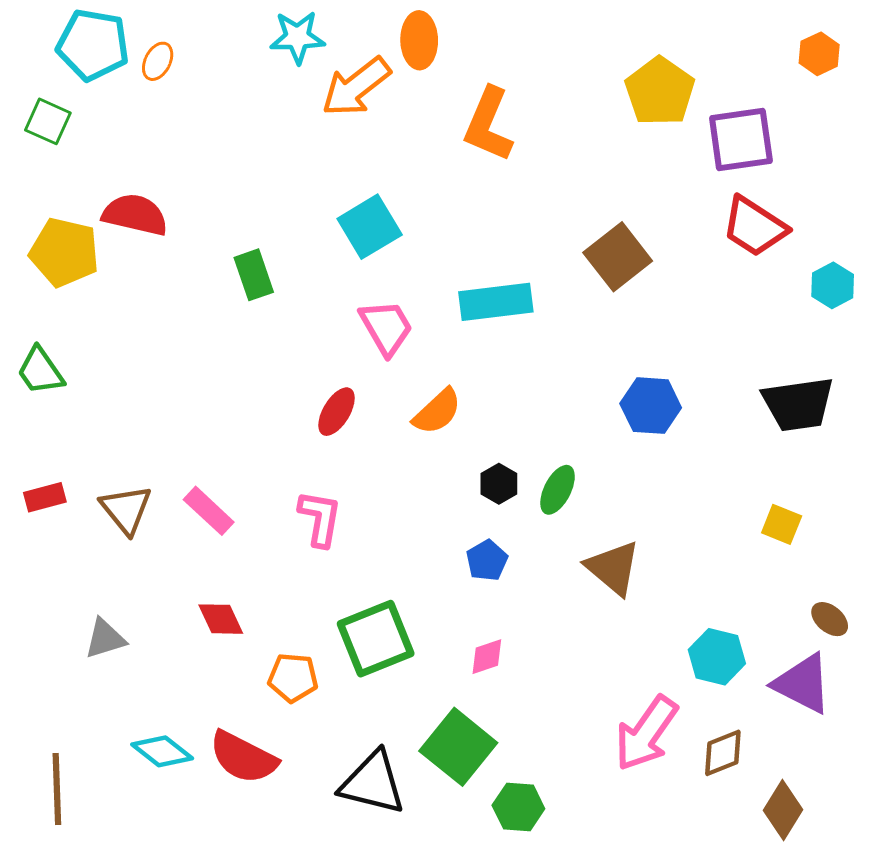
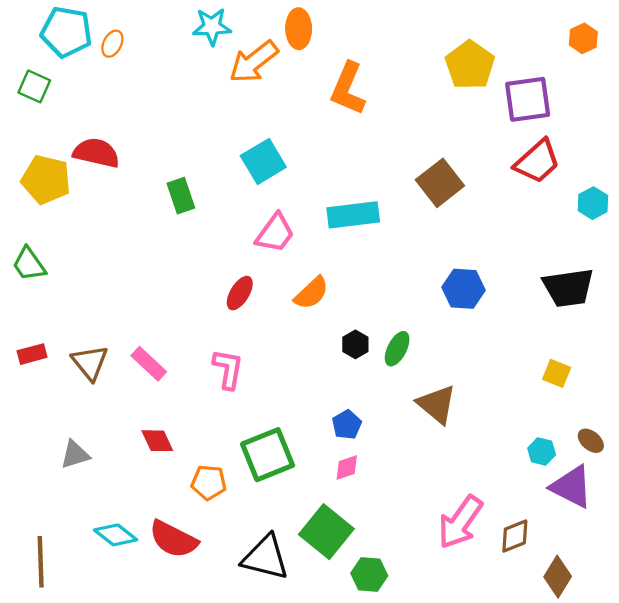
red trapezoid: (754, 227) -> (537, 161), turned -75
pink trapezoid: (386, 327) -> (275, 233), turned 66
blue pentagon: (487, 560) -> (347, 425), moved
cyan hexagon: (717, 657) -> (542, 451), moved, size x0.7

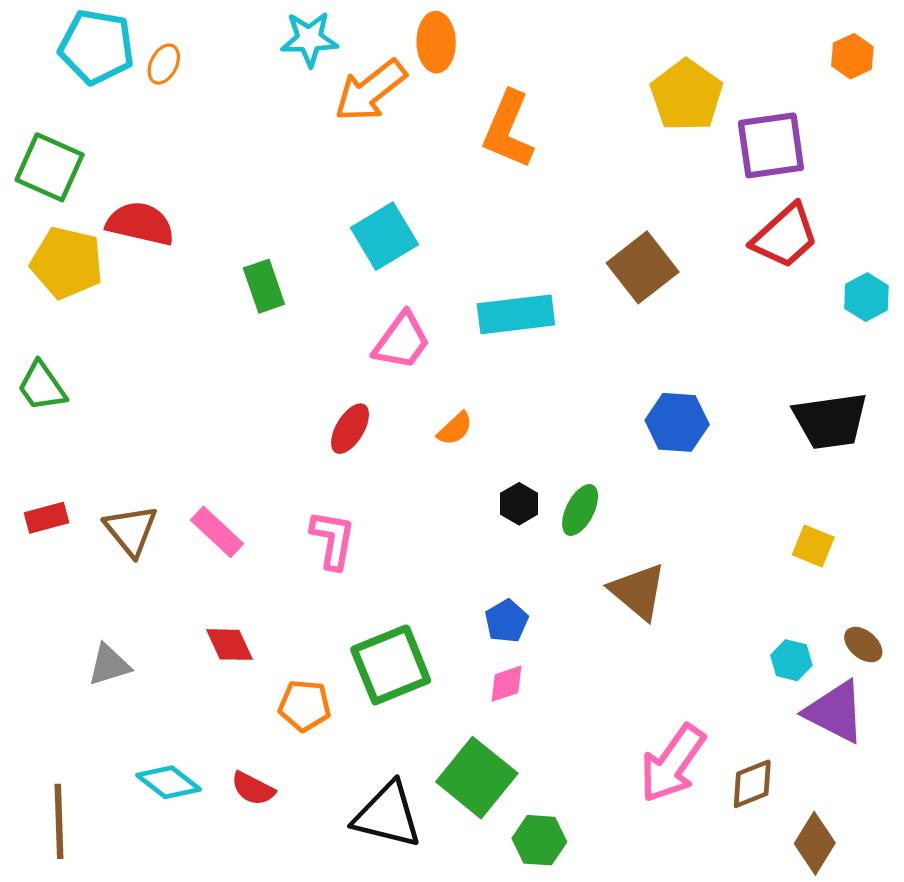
green square: (34, 86) -> (50, 167), moved, size x1.4
orange semicircle: (311, 293) -> (455, 429), size x0.7
red semicircle: (173, 539) -> (253, 789), size x0.6

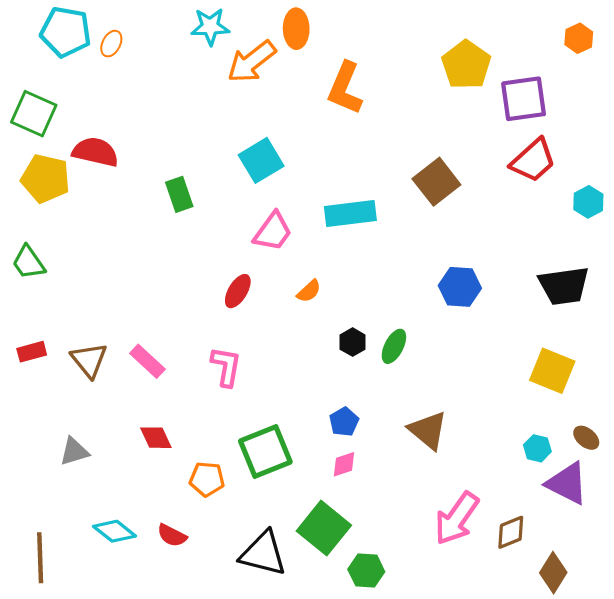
yellow square: (813, 546) -> (552, 371), size x1.6
brown triangle: (638, 591) -> (428, 430), moved

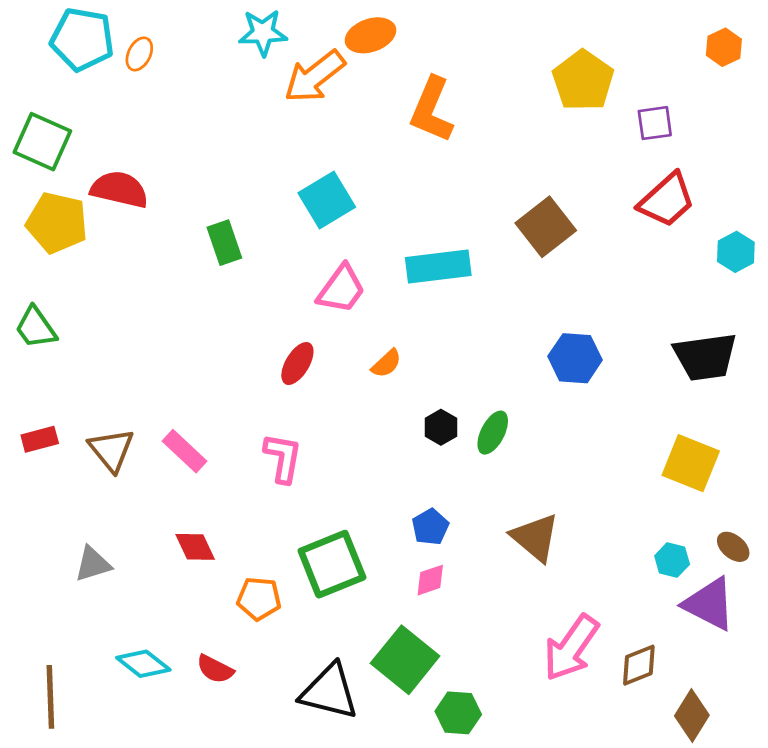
orange ellipse: (296, 29) -> (370, 35), turned 72
purple square: (524, 99) -> (655, 123), size x0.6

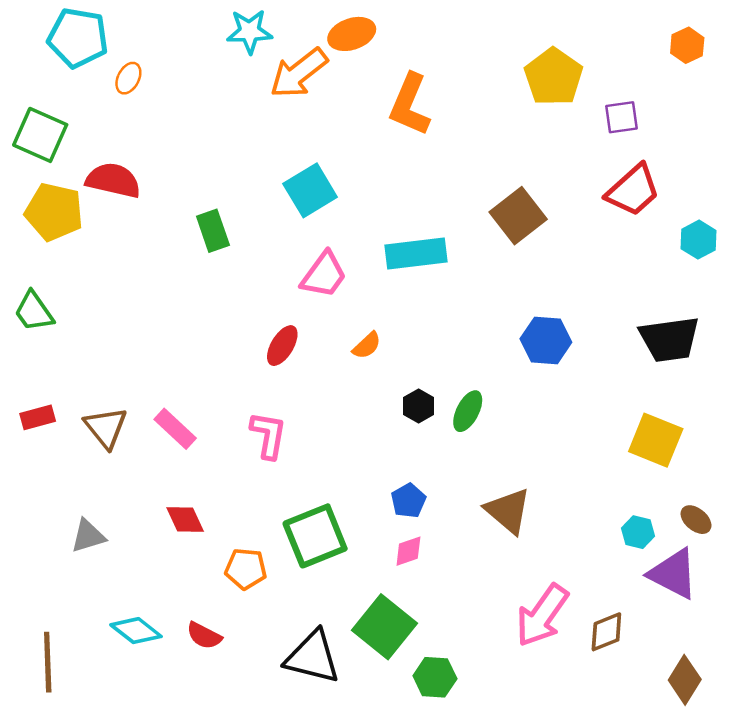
orange ellipse: (139, 54) -> (128, 78), moved
brown diamond: (692, 716) -> (685, 680), moved

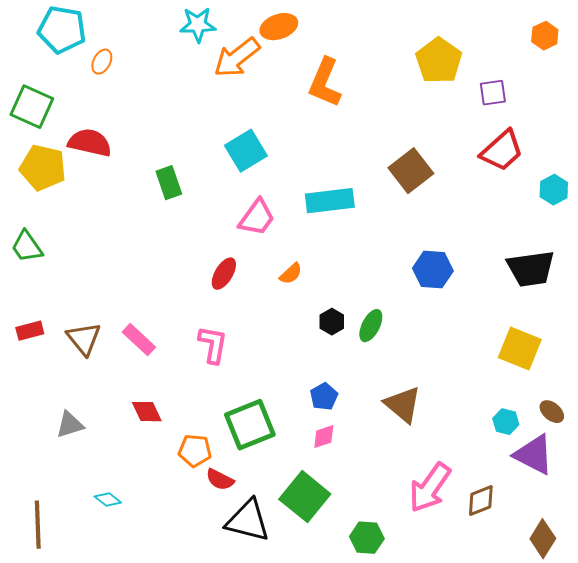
cyan diamond: (136, 631) -> (108, 500), size x0.7
red semicircle: (204, 636) -> (220, 480), moved
green hexagon: (435, 677) -> (367, 538), moved

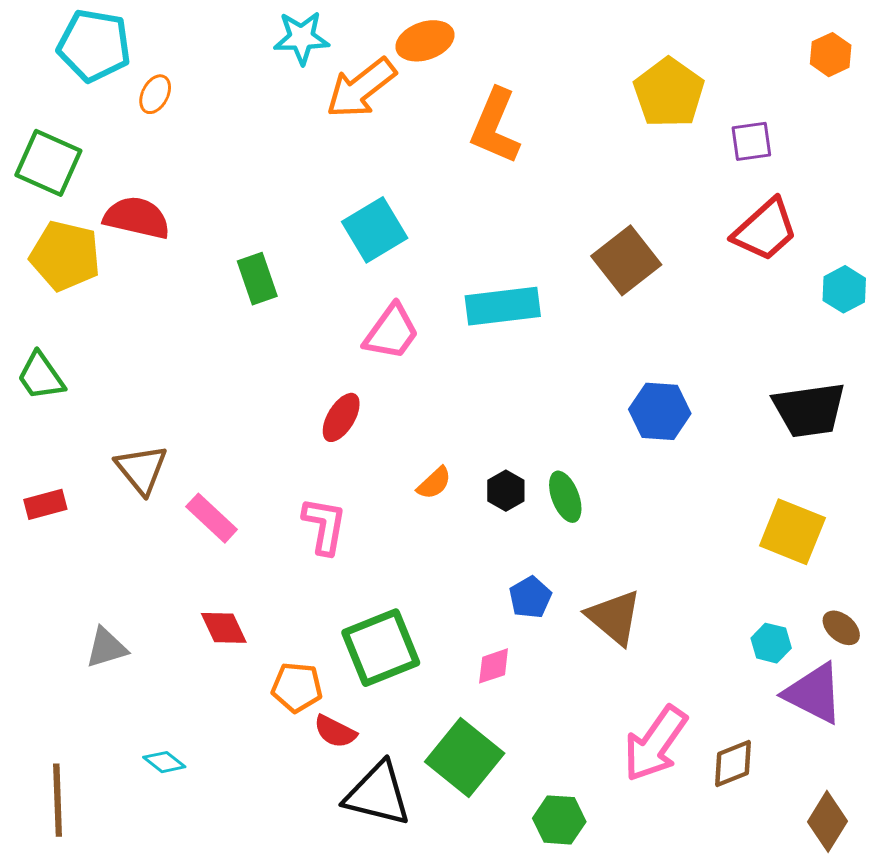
orange semicircle: (291, 274) -> (434, 483), moved
green ellipse: (371, 326) -> (565, 497), turned -48
brown triangle: (84, 339) -> (141, 469), moved
blue pentagon: (324, 397) -> (530, 597), moved

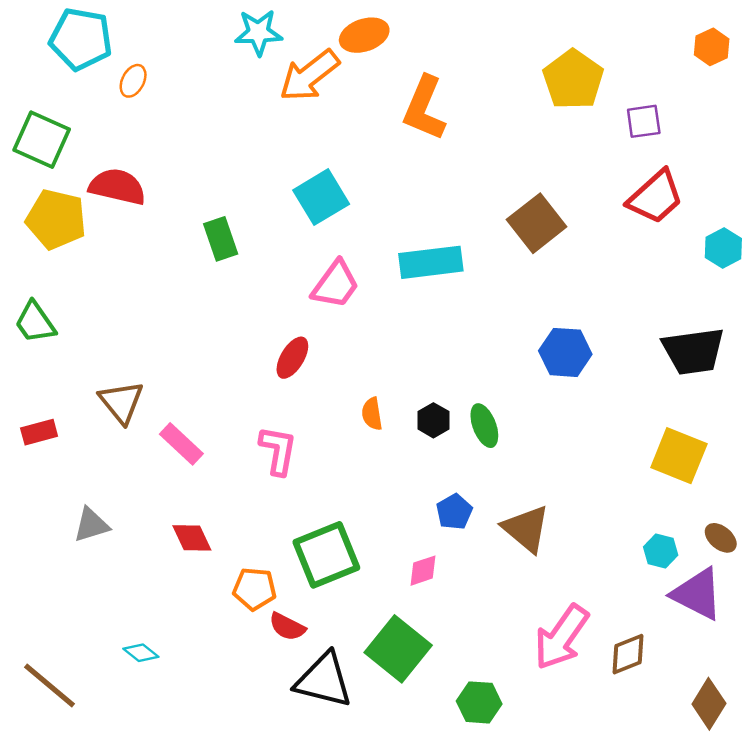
orange semicircle: (434, 483) -> (372, 414), turned 124
gray triangle: (106, 648) -> (91, 525), moved
brown line: (58, 800) -> (49, 685), turned -48

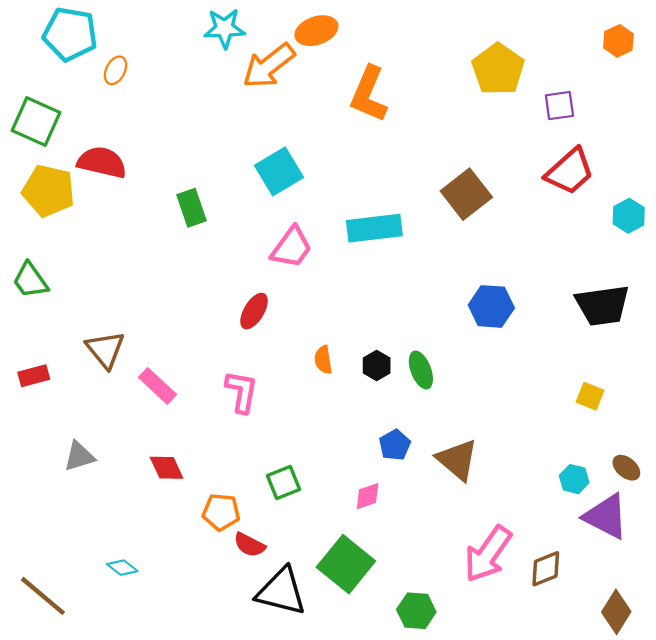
yellow square: (679, 456) -> (590, 396), size x0.6
green square: (326, 555) -> (284, 482), size x0.6

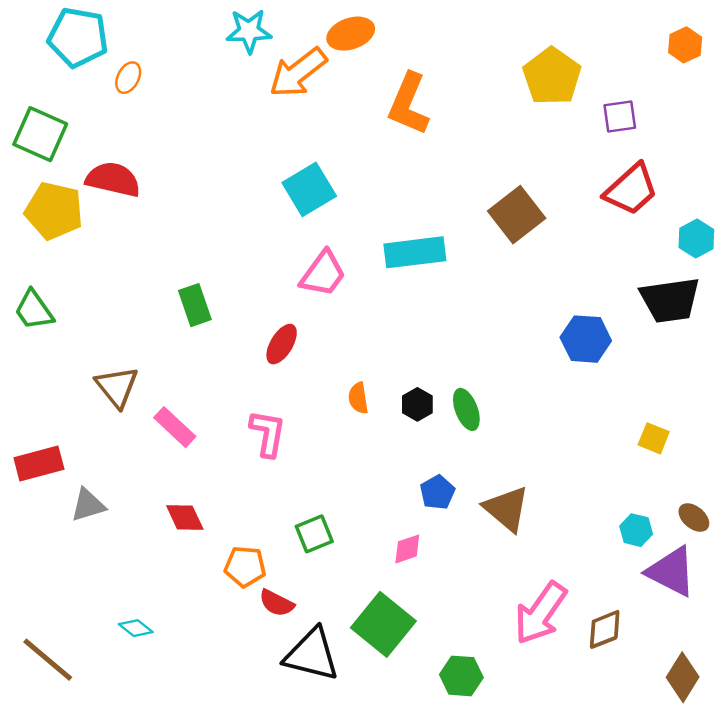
green rectangle: (192, 208) -> (195, 305), moved
black trapezoid: (603, 305) -> (670, 300), moved
blue hexagon: (491, 306) -> (586, 339), moved
red rectangle: (34, 376) -> (39, 463), moved, size x1.4

